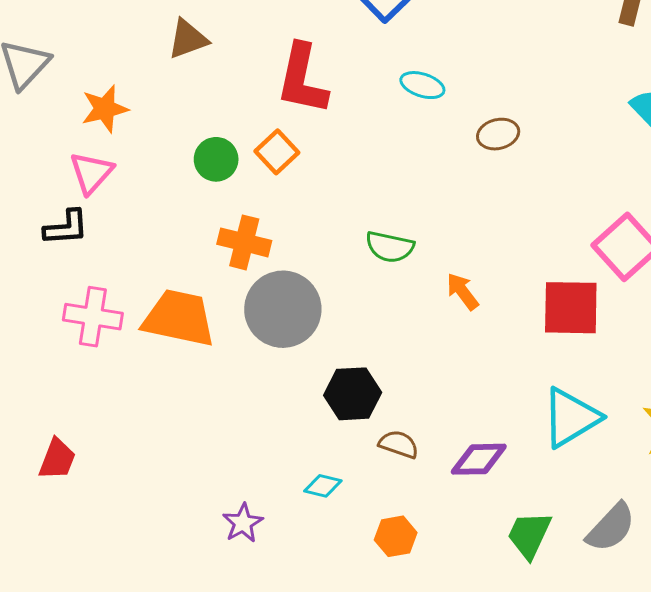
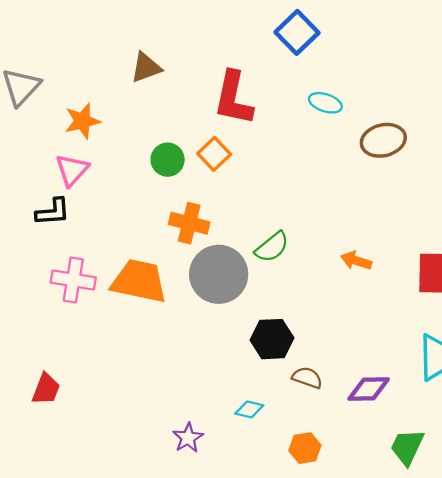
brown ellipse: (498, 134) -> (383, 140), size x1.4
green semicircle: (390, 247) -> (272, 247), moved, turned -51
orange arrow: (462, 291) -> (356, 261), turned -36

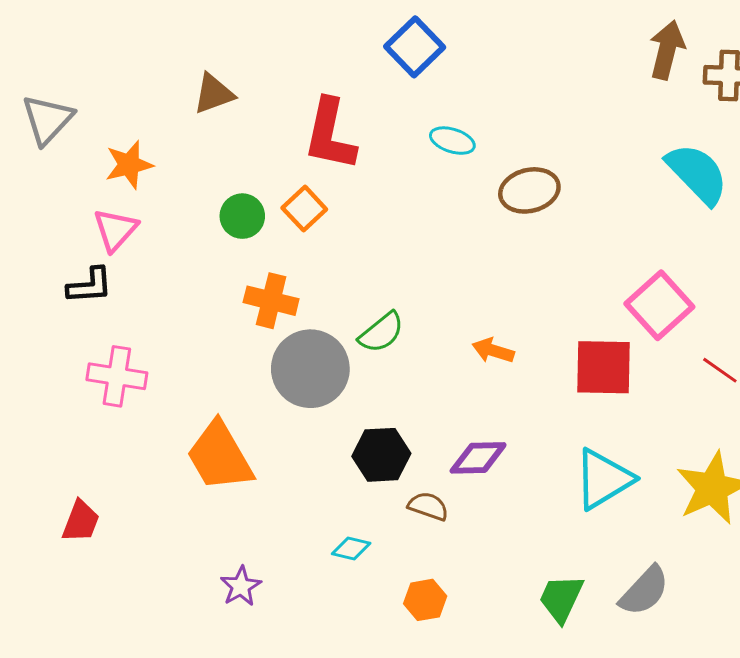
orange trapezoid: (139, 281) -> (220, 456), moved, turned -132
purple diamond: (369, 389) -> (478, 458), moved
purple star: (188, 438) -> (241, 586), moved

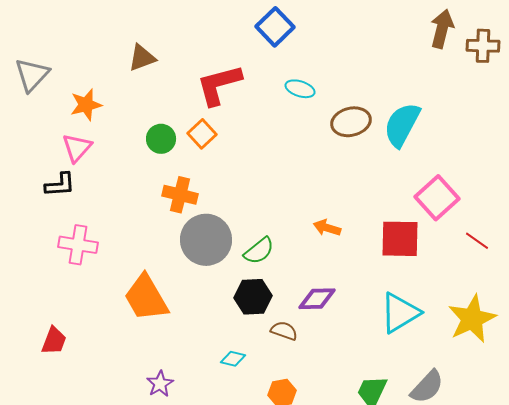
red L-shape: (330, 134) -> (219, 85), turned 63
cyan semicircle: (697, 174) -> (402, 125), moved, turned -108
green semicircle: (381, 332) -> (259, 251), moved

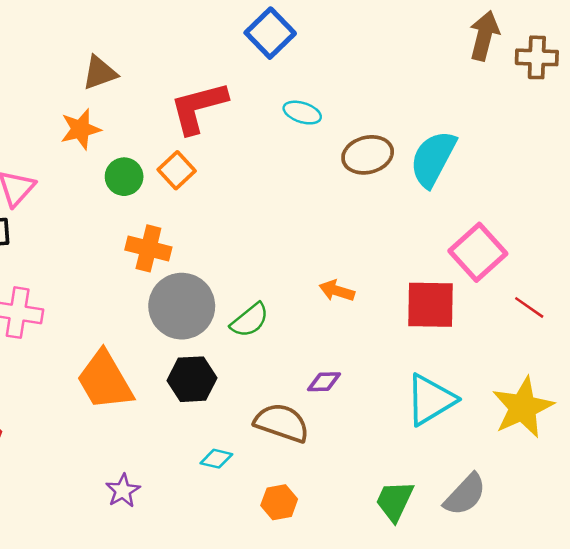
orange star: (86, 105) -> (80, 129), moved
black hexagon: (253, 297) -> (192, 379), moved
purple diamond: (317, 299) -> (324, 382), size x0.7
brown semicircle: (284, 331) -> (282, 423), size x1.6

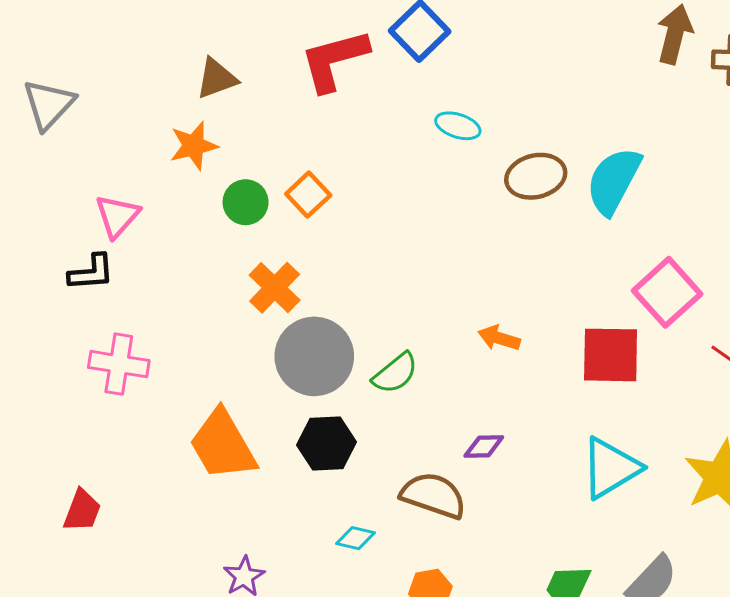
red L-shape: (198, 107) -> (334, 60), moved
orange cross: (148, 248) -> (275, 288), turned 30

